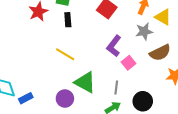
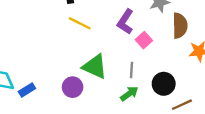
brown semicircle: (160, 53) -> (180, 26), turned -60
yellow line: (65, 54) -> (80, 23), moved

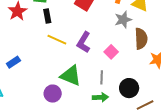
purple L-shape: (125, 22) -> (84, 42), moved
blue rectangle: (27, 90) -> (13, 62), moved
green arrow: (129, 94) -> (100, 97), turned 35

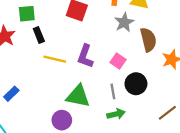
black circle: (129, 88) -> (136, 84), moved

